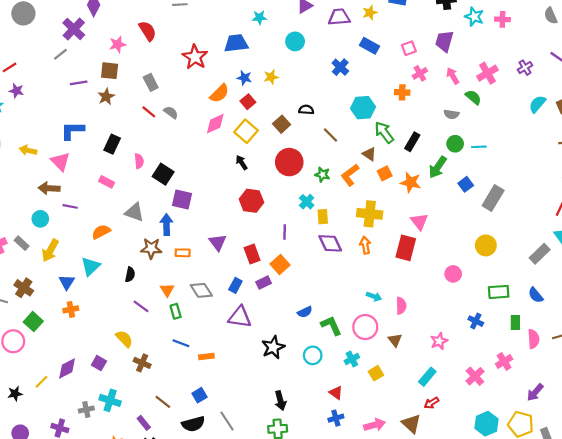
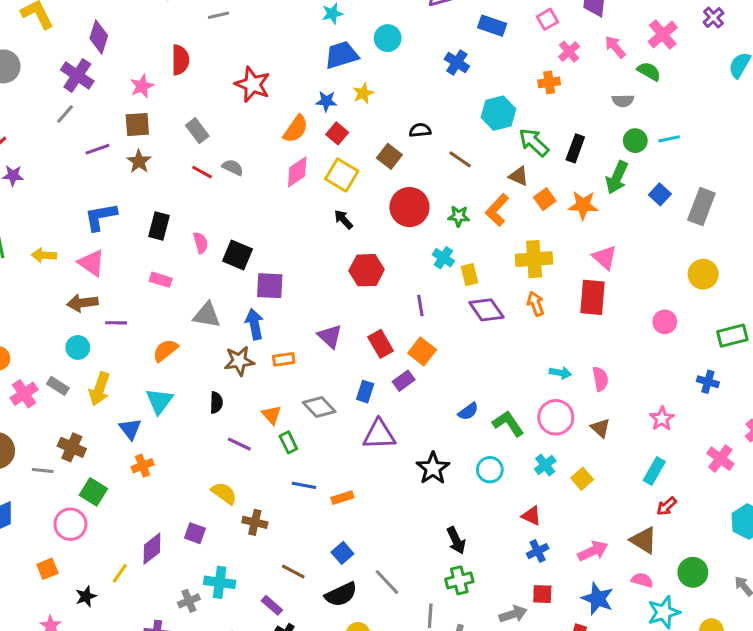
red semicircle: (148, 31) -> (180, 60), turned 42
blue trapezoid: (236, 43) -> (342, 55), moved

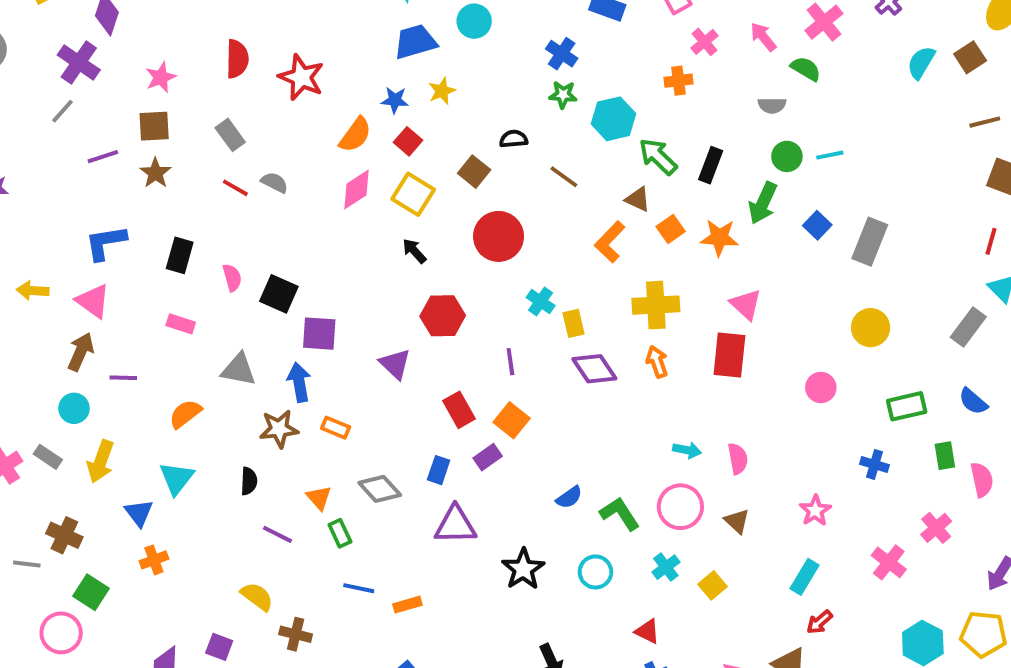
red semicircle: (180, 60) -> (237, 59), moved
green star: (459, 216) -> (563, 95), moved
brown arrow: (82, 303) -> (81, 352), turned 120
purple triangle: (330, 336) -> (395, 364), moved
orange rectangle: (284, 359) -> (336, 428), turned 30

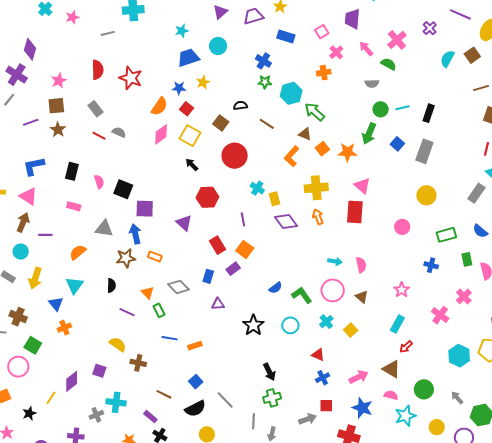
black rectangle: (711, 165) -> (429, 113), moved
purple triangle: (455, 525) -> (218, 304), size x0.6

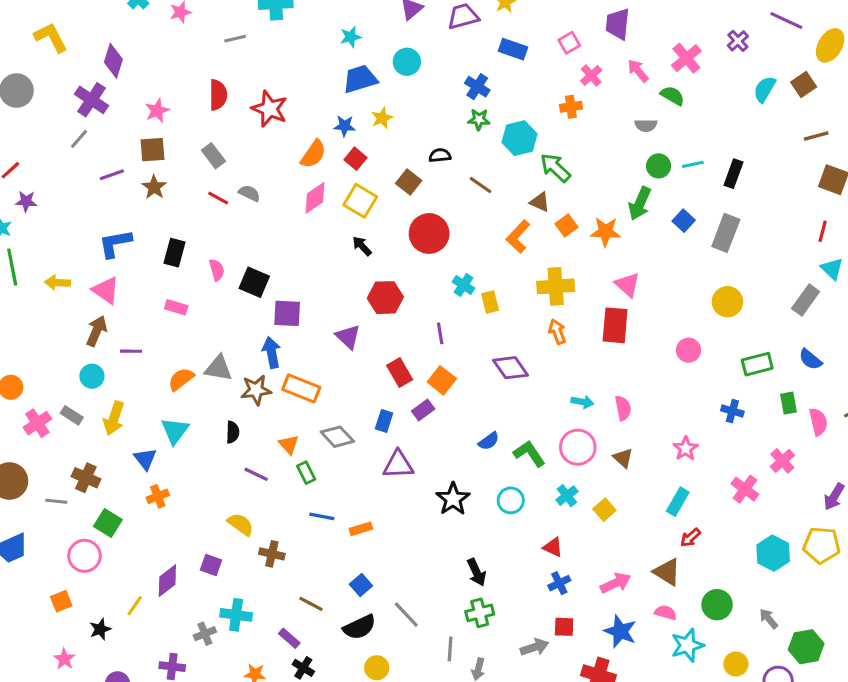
purple diamond: (286, 221) -> (511, 368), moved
gray triangle: (104, 229) -> (218, 368), moved
orange rectangle: (155, 256) -> (301, 388), size x1.6
purple triangle: (218, 304) -> (398, 465), size x1.5

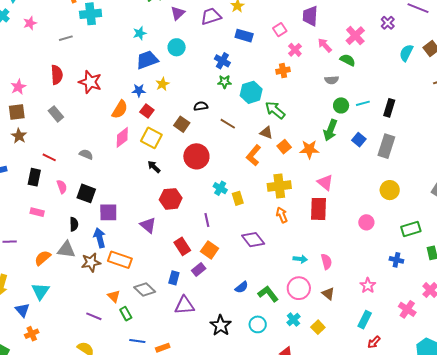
gray semicircle: (249, 193) -> (86, 154), moved
red line: (218, 198) -> (49, 157), moved
black semicircle: (233, 432) -> (74, 224), moved

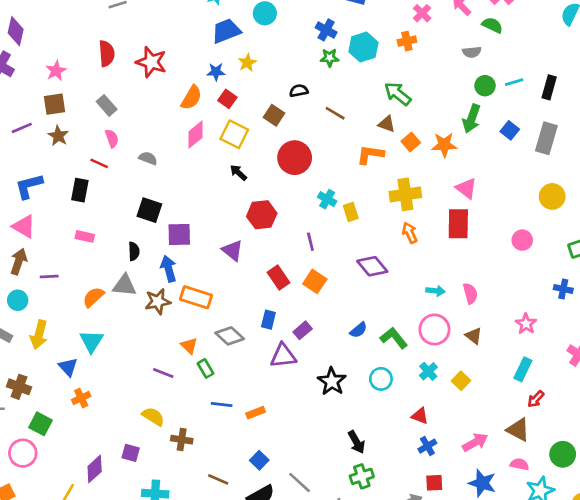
cyan hexagon: (251, 92) -> (363, 47), moved
orange L-shape: (254, 155) -> (370, 154), turned 60
pink semicircle: (62, 187) -> (112, 138), moved
purple rectangle: (199, 270) -> (303, 330), moved

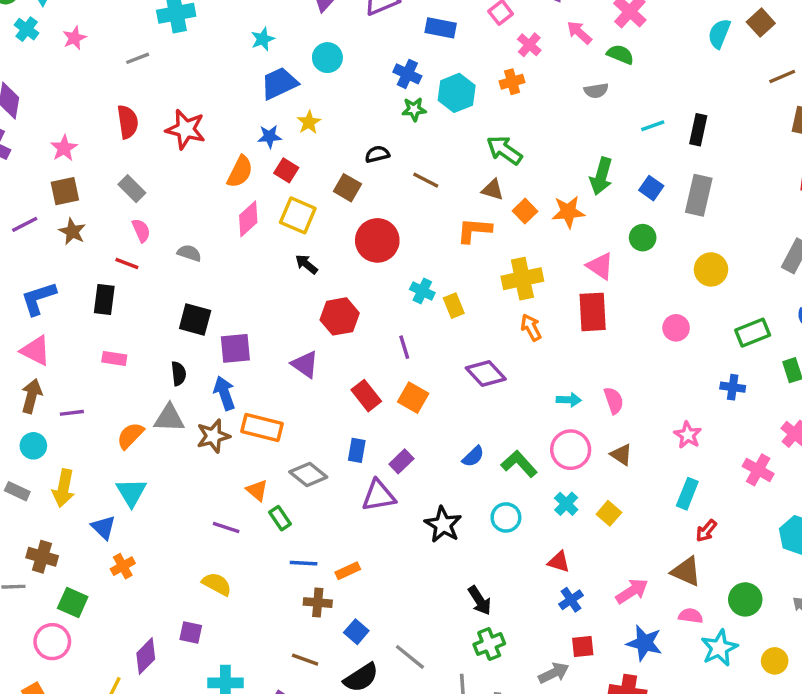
green circle: (485, 86) -> (643, 238), moved
brown cross: (182, 440) -> (318, 603), moved

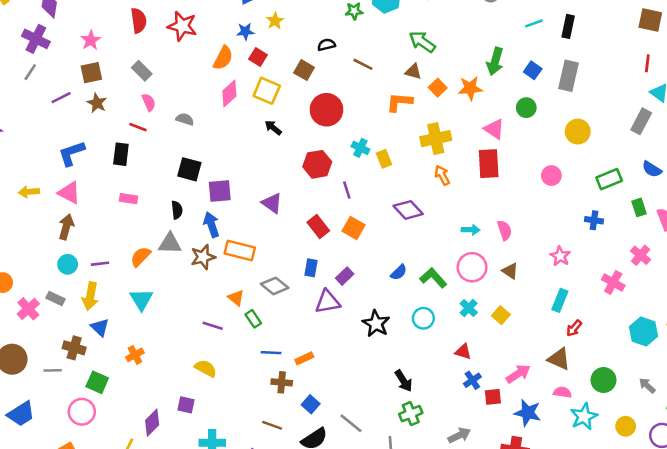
red hexagon: (340, 316) -> (317, 164), moved
purple line: (72, 413) -> (100, 264), moved
blue triangle: (104, 527) -> (100, 327), moved
red square: (583, 646) -> (493, 397), moved

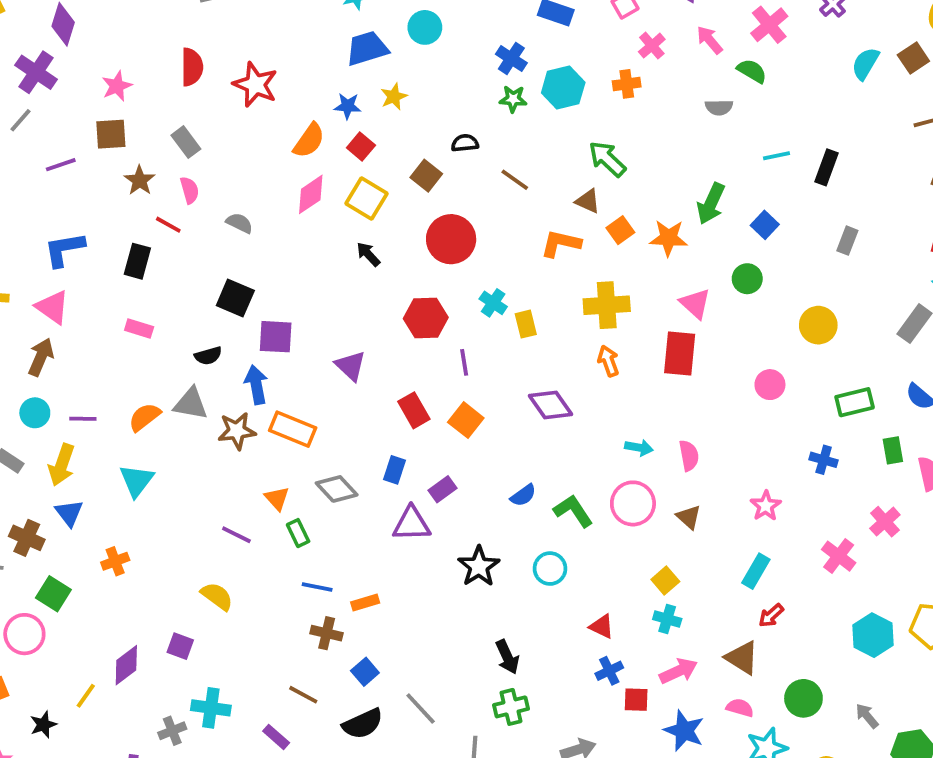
gray rectangle: (569, 76) -> (847, 241), moved, size x0.6
brown star: (97, 103) -> (140, 180), moved
black semicircle: (177, 210) -> (208, 356), turned 72
cyan cross: (469, 308) -> (667, 619), moved, turned -36

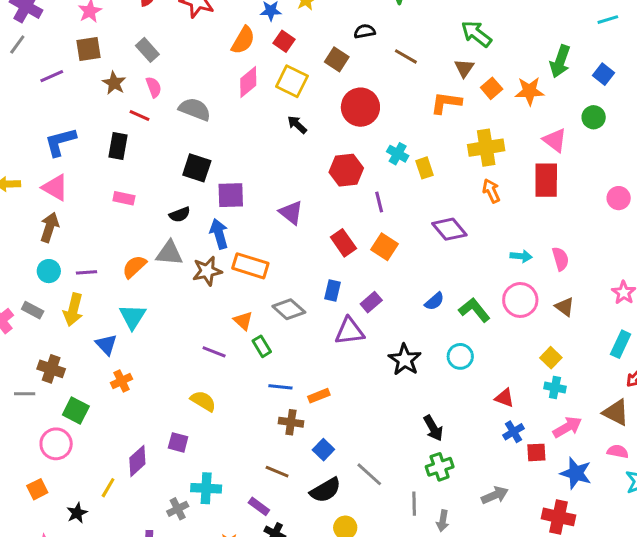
brown triangle: (588, 201) -> (464, 68), turned 45
gray semicircle: (239, 223) -> (195, 109), size x1.5
blue triangle: (69, 513) -> (106, 345), moved

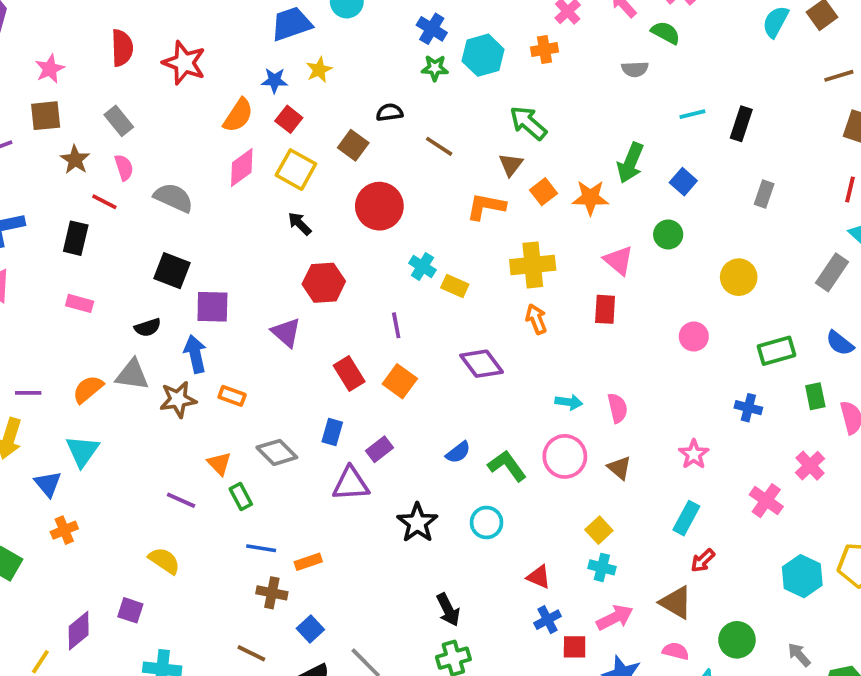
yellow rectangle: (424, 168) -> (455, 286), turned -50
red hexagon: (346, 170) -> (324, 283), moved
red rectangle: (546, 180) -> (605, 309), size x0.7
orange rectangle: (250, 266) -> (232, 396), size x0.6

